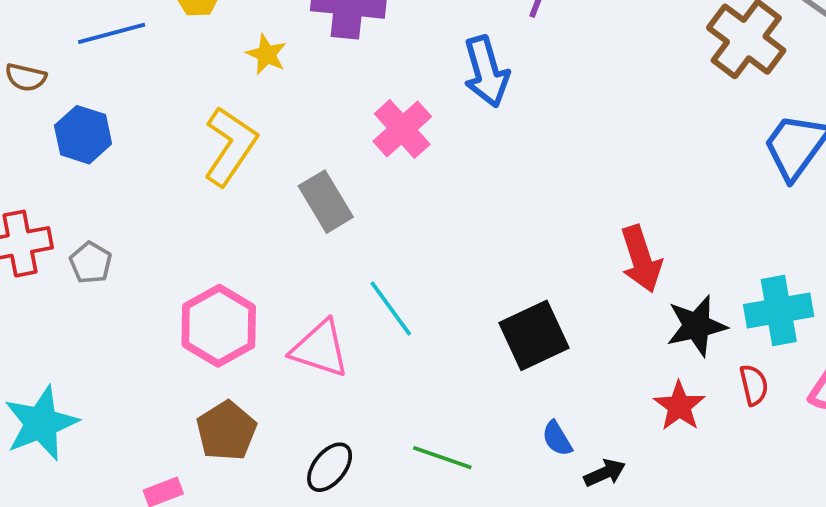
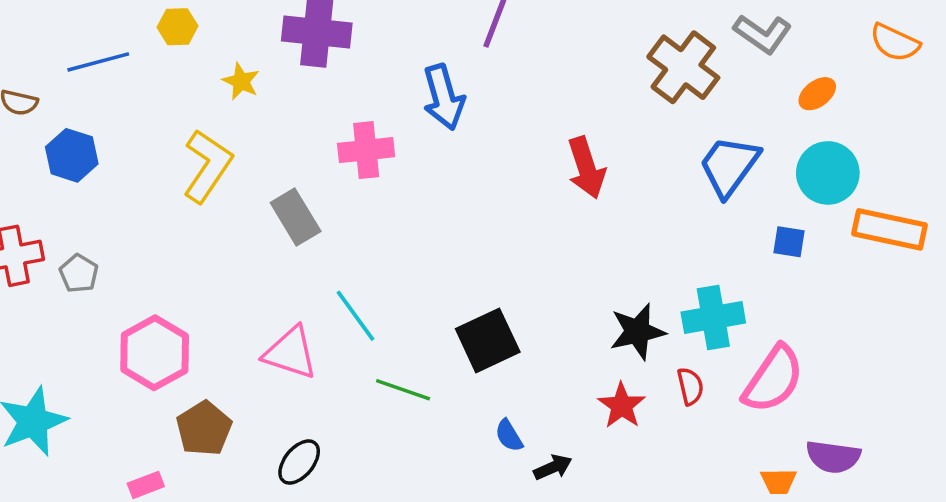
pink cross: (402, 129) -> (366, 150), turned 36
red arrow: (641, 259) -> (586, 168), moved
pink hexagon: (219, 326) -> (155, 353), moved
green line: (442, 458) -> (403, 390), moved

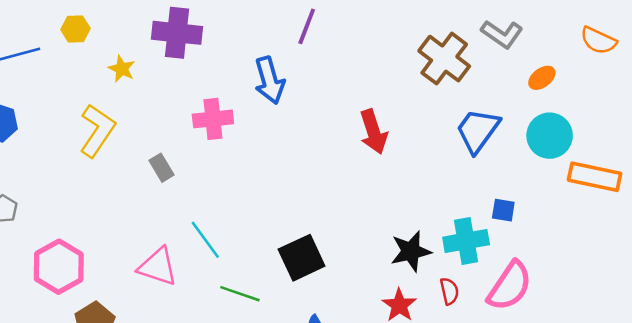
gray rectangle: (296, 217) -> (162, 168), size x0.7
blue square: (789, 242) -> (503, 210), moved

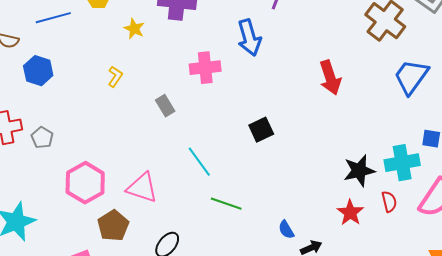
yellow L-shape: (97, 130) -> (115, 77), size x0.5
black square: (302, 258) -> (261, 130), moved, size x0.7
pink triangle: (158, 267) -> (142, 188), moved

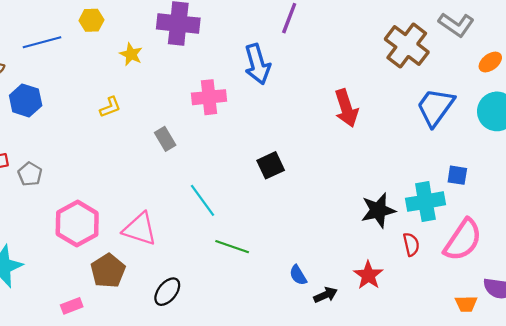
yellow L-shape: (115, 77) -> (110, 107), turned 35
red star: (350, 213) -> (368, 275), moved

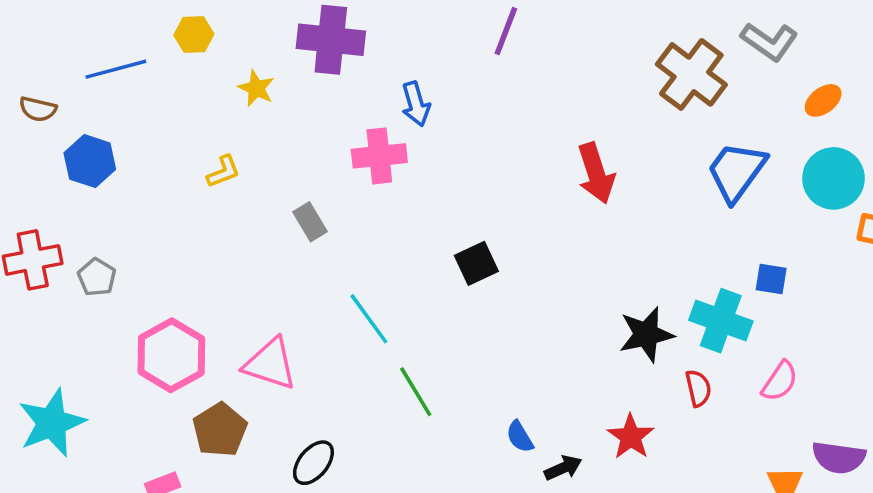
blue arrow: (257, 64) -> (416, 104), moved, size x0.7
cyan cross: (425, 202) -> (721, 321), turned 30
pink semicircle: (463, 240) -> (780, 381), size x0.6
green line: (232, 247) -> (416, 392), turned 40

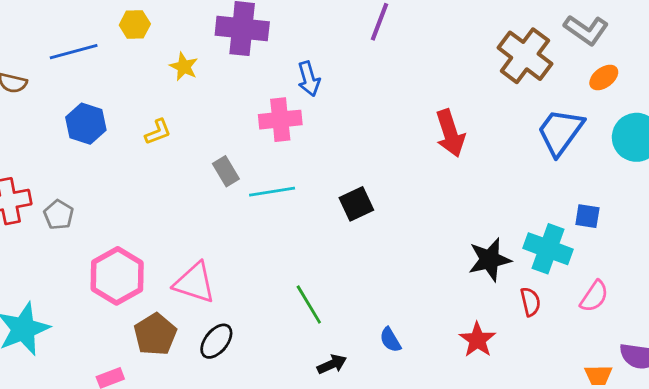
orange ellipse: (823, 100) -> (604, 77), moved
blue hexagon: (90, 161) -> (86, 124), moved
cyan line: (369, 319) -> (272, 192), moved, turned -63
black ellipse: (313, 463) -> (216, 341), moved
black arrow: (563, 468) -> (332, 364), moved

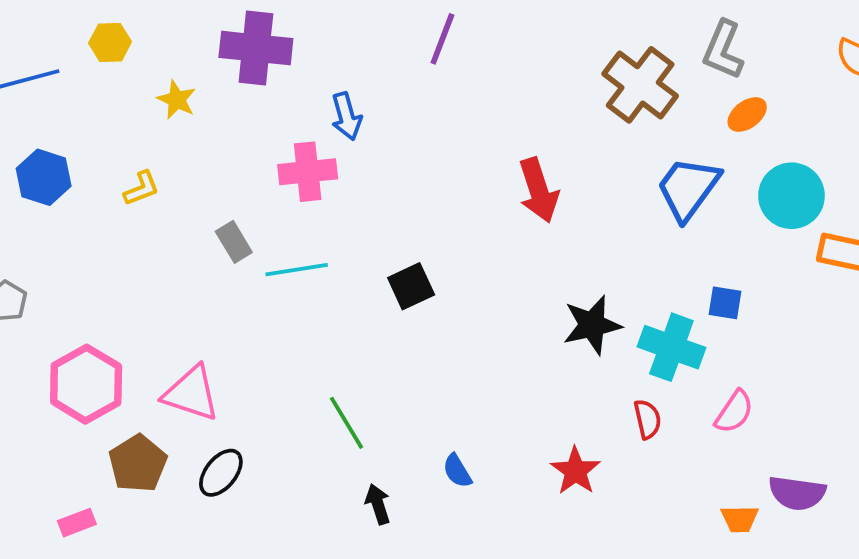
gray L-shape: (586, 30) -> (723, 50), turned 78
black star: (490, 260) -> (592, 325), moved
black arrow: (332, 364) -> (378, 504), turned -84

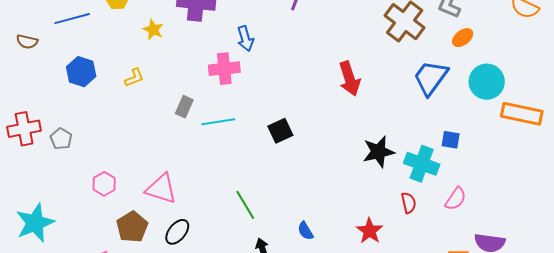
gray rectangle: (234, 242) -> (184, 107), turned 55
pink hexagon: (86, 384) -> (104, 184), size x0.6

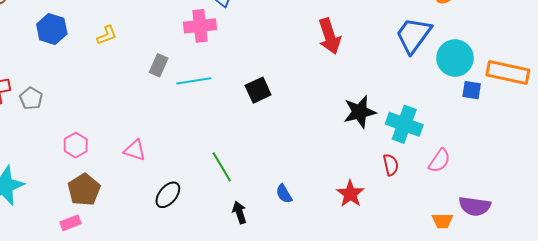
cyan circle: (487, 82) -> (455, 58), moved
blue square: (451, 140) -> (472, 90), moved
pink triangle: (161, 189) -> (135, 150), size x0.7
brown pentagon: (132, 227) -> (84, 190), moved
black ellipse: (177, 232) -> (168, 195), moved

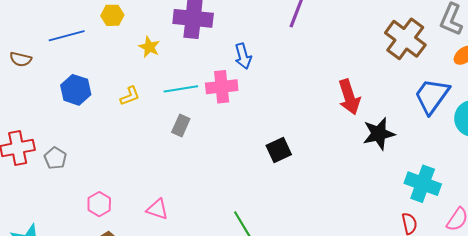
cyan line: (194, 81) -> (181, 89), moved
black star: (360, 112) -> (379, 134), moved

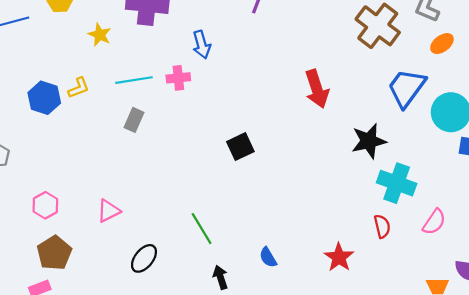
pink cross: (222, 87) -> (178, 78), size x0.7
blue hexagon: (76, 90) -> (44, 98), moved
black star: (379, 134) -> (369, 141), moved
pink triangle: (157, 209) -> (109, 211), turned -45

